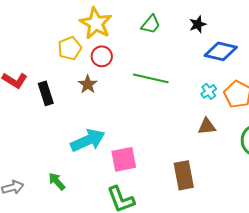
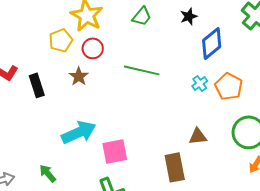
blue diamond: (221, 51) -> (212, 43), turned -52
brown triangle: (207, 126) -> (198, 136), moved

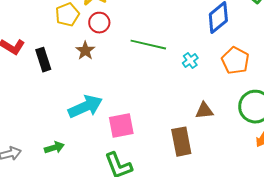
cyan cross: (200, 83) -> (190, 61), moved
green arrow: (48, 173) -> (54, 148), turned 114

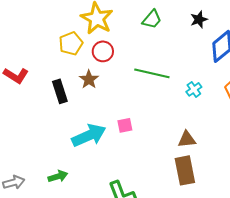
black rectangle: (43, 60) -> (60, 91), moved
brown triangle: (204, 111) -> (187, 139), moved
pink square: (121, 126) -> (125, 125), moved, size x0.6

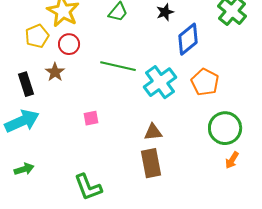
cyan cross: (194, 89) -> (160, 82), size x2.0
cyan arrow: (89, 135) -> (22, 121), moved

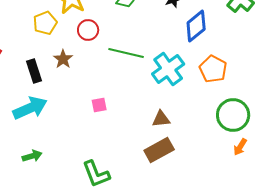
red circle: (69, 44) -> (88, 30), moved
brown rectangle: (151, 163) -> (159, 150), turned 72

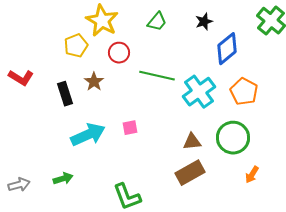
cyan arrow: (30, 108) -> (88, 135), moved
green circle: (233, 115) -> (233, 138), moved
orange arrow: (240, 147) -> (252, 175), moved

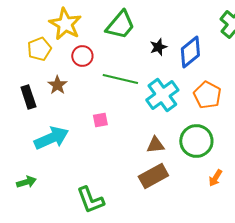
green trapezoid: (157, 22) -> (120, 25), size x1.5
black star: (204, 22) -> (158, 47), moved
pink square: (130, 128) -> (100, 120), moved

